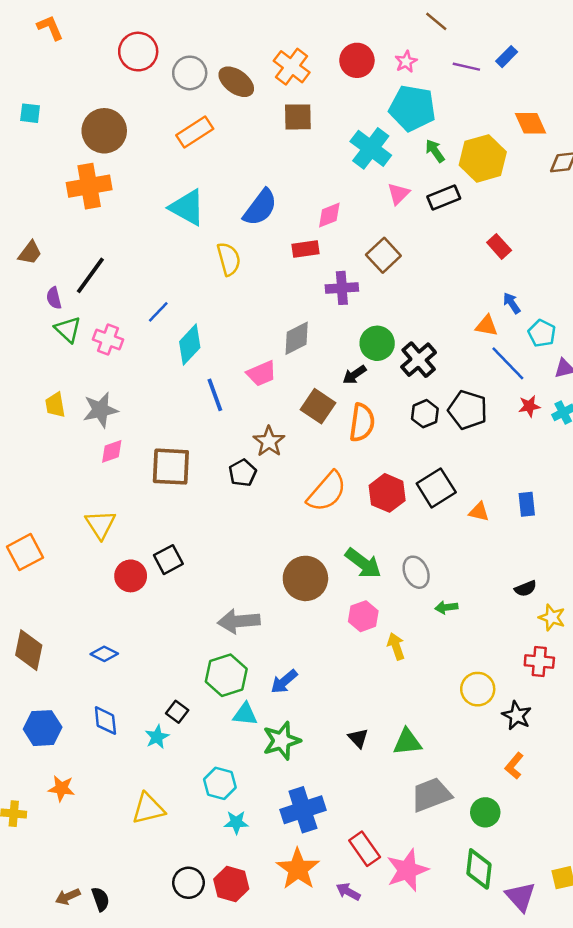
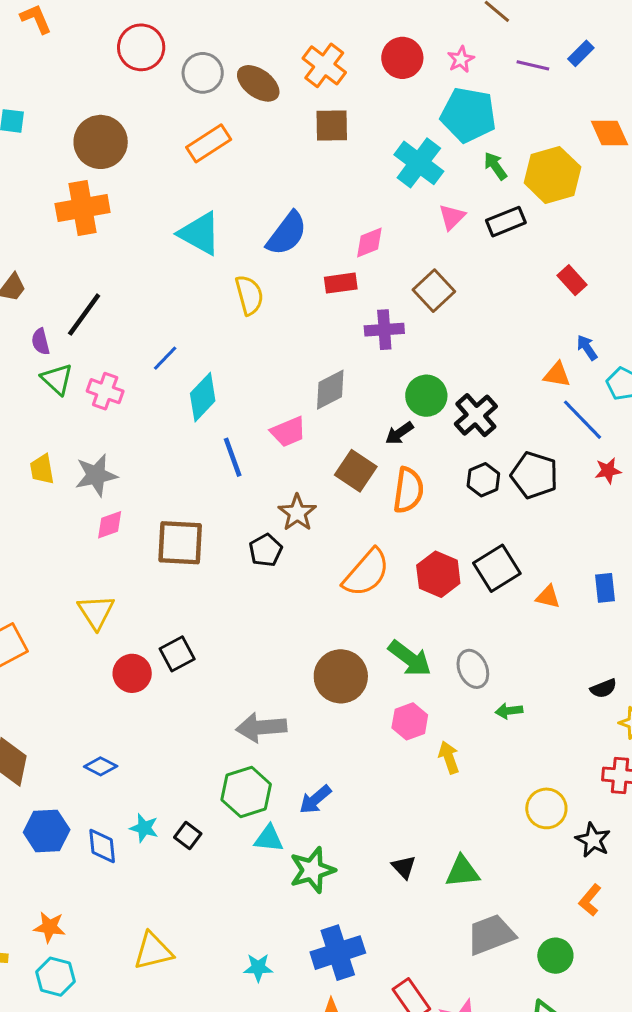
blue hexagon: (43, 728) -> (47, 831), moved
cyan star: (157, 737) -> (144, 828), moved, turned -30
cyan hexagon: (220, 783) -> (56, 977), moved

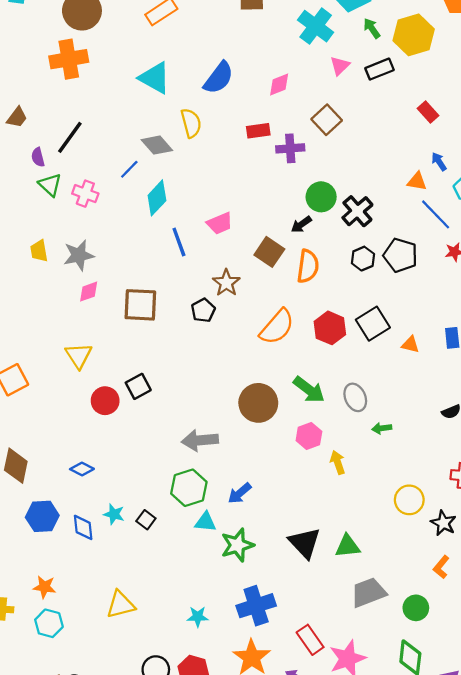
red rectangle: (341, 283) -> (258, 131), moved
gray diamond: (330, 390) -> (157, 145), moved, turned 76
black triangle: (404, 867) -> (305, 543), size x1.8

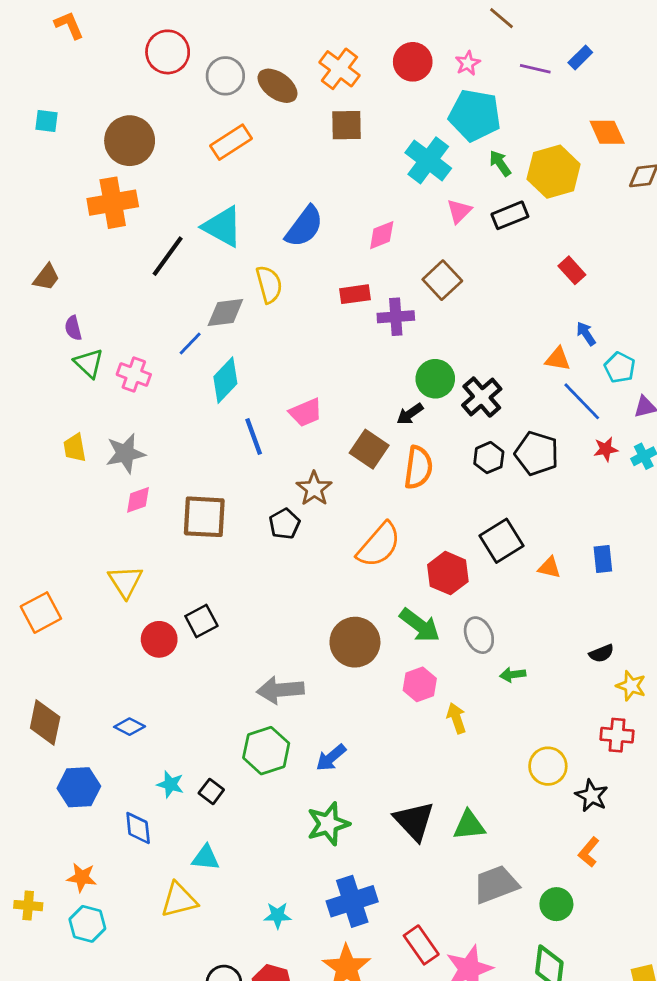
black line: (70, 137) -> (168, 256), moved
gray diamond: (157, 145) -> (225, 313), turned -56
red hexagon: (330, 328) -> (448, 573), moved
cyan triangle: (205, 522) -> (206, 858), moved
blue diamond: (83, 527) -> (138, 828), moved

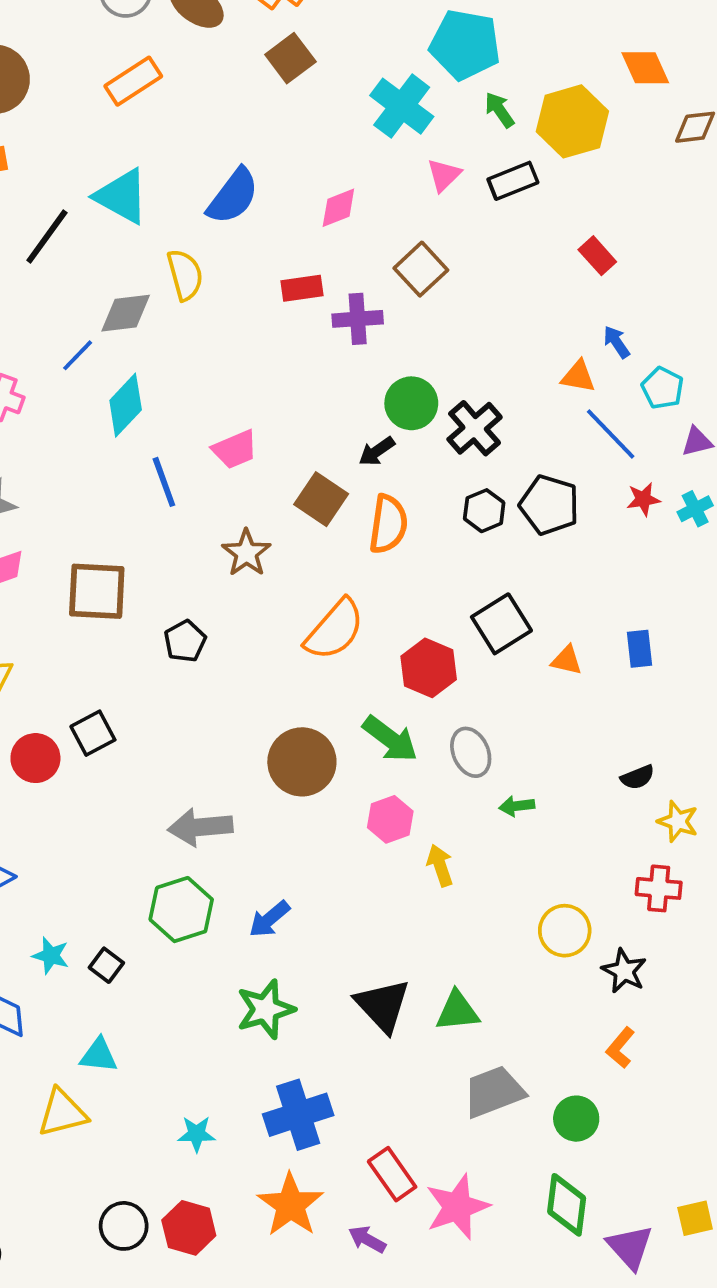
brown square: (347, 125) -> (290, 58), turned -36
black pentagon: (285, 524) -> (185, 641), moved

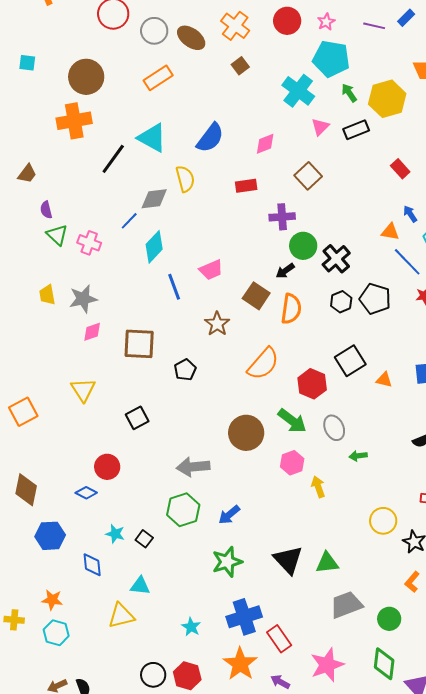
brown square: (290, 58) -> (240, 66), size x0.7
purple cross: (358, 319) -> (282, 217), moved
red circle: (35, 758) -> (107, 467), moved
cyan star: (197, 1134) -> (191, 627), turned 30
red rectangle: (392, 1174) -> (279, 639), moved

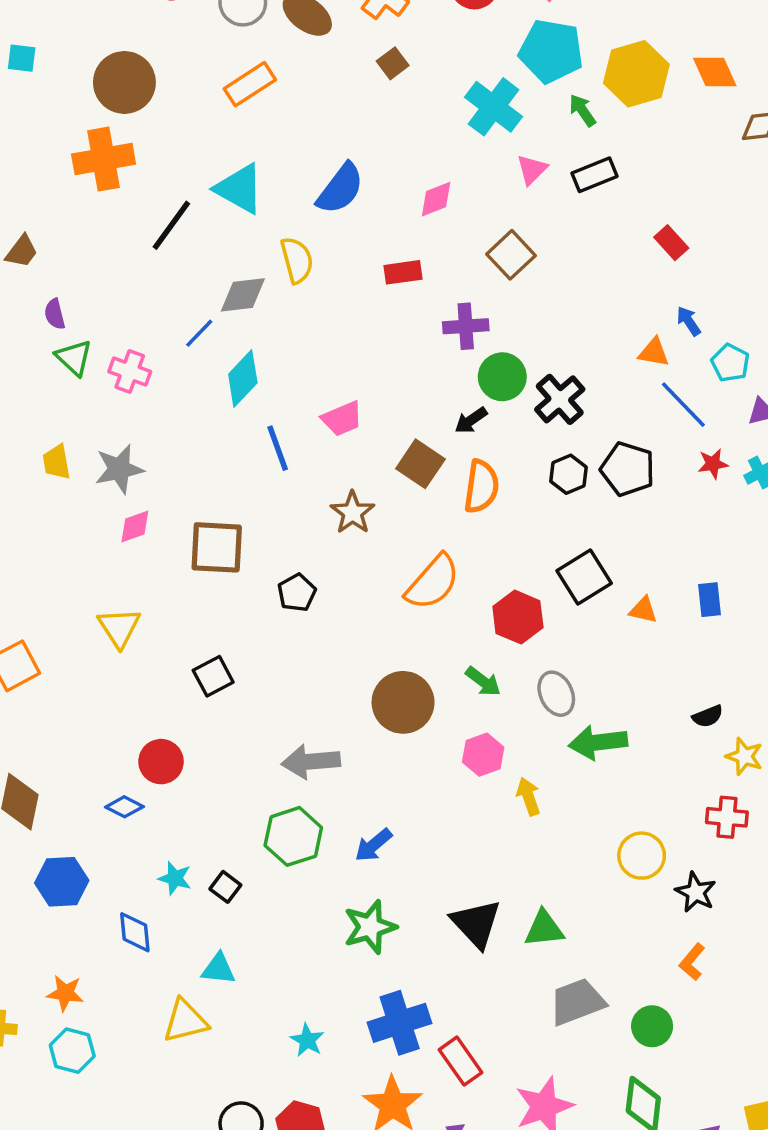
yellow hexagon: (387, 99) -> (636, 74), moved
green arrow: (292, 421) -> (483, 681), size x0.7
green arrow: (358, 456) -> (598, 742), size x1.8

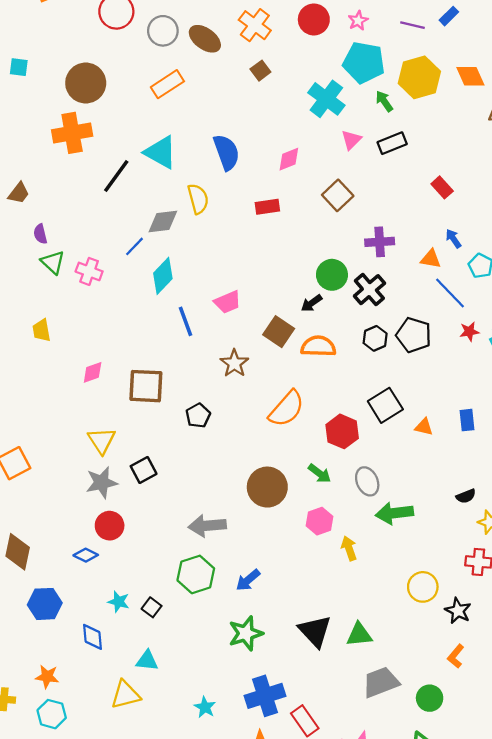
blue semicircle: (340, 189) -> (226, 152), turned -57
purple cross: (466, 326) -> (380, 242), moved
gray star: (119, 469) -> (102, 483), moved
orange semicircle: (481, 486) -> (318, 346), turned -96
yellow triangle: (119, 627) -> (102, 441), moved

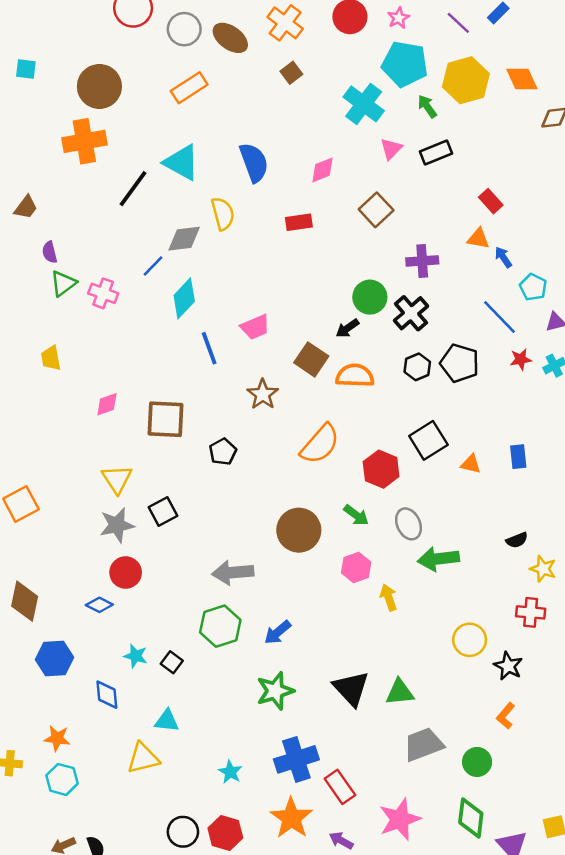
purple line: (413, 25) -> (458, 23), turned 30
orange triangle: (431, 259) -> (478, 239), moved
green triangle: (53, 262) -> (63, 283), turned 40

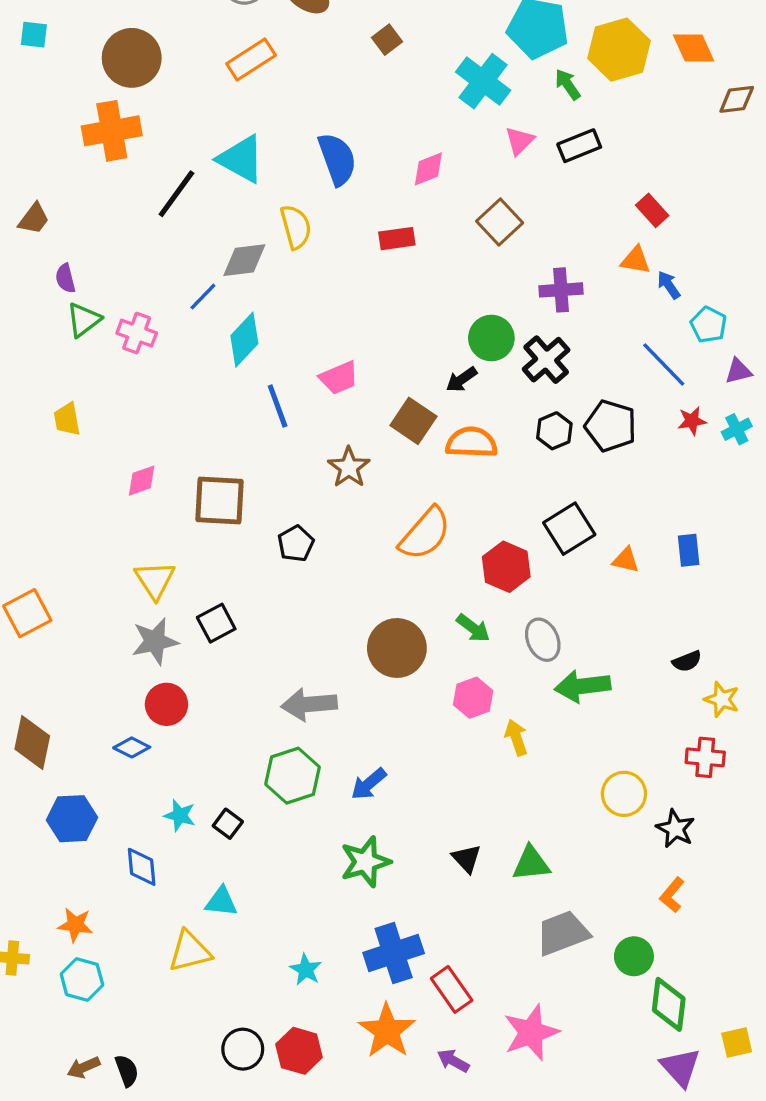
black triangle: (351, 688) -> (467, 858), size x0.6
green diamond: (471, 818) -> (669, 1004), moved

